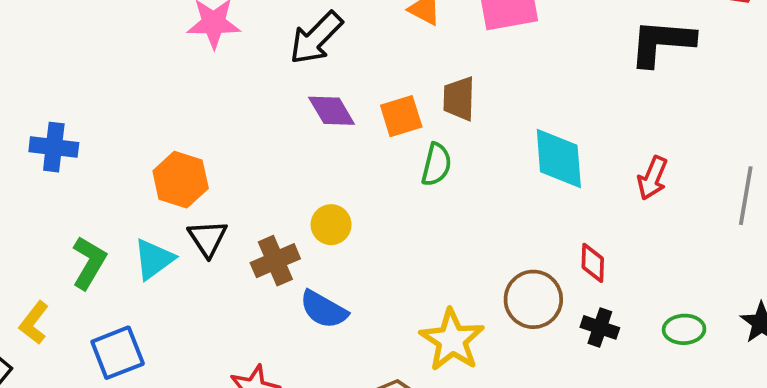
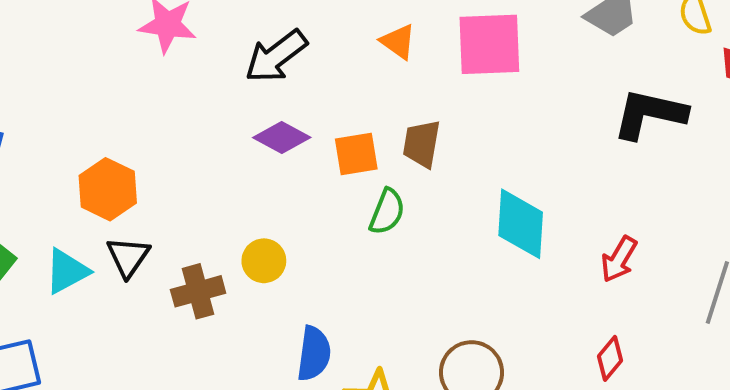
purple diamond: (332, 111) -> (282, 138), turned -39
red diamond: (593, 263) -> (610, 358), moved, turned 30
blue semicircle: (324, 309) -> (314, 354), moved, turned -120

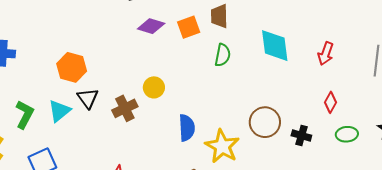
green semicircle: (387, 212) -> (223, 55), moved

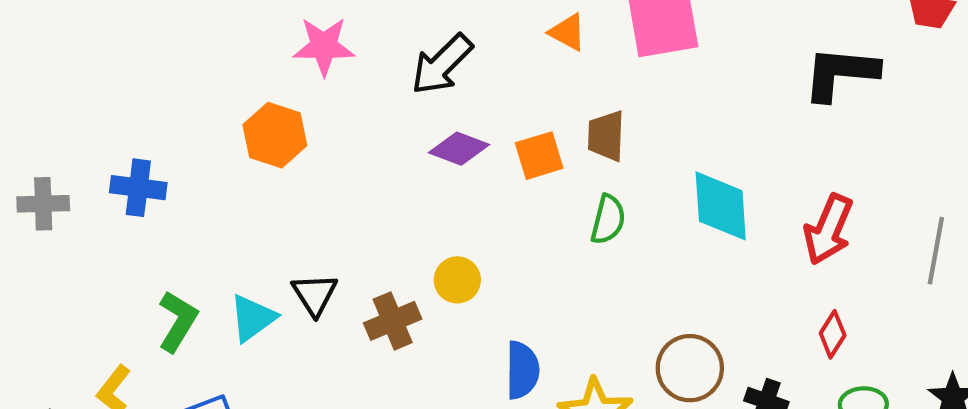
red arrow: (326, 54) -> (828, 229), size x1.4
orange hexagon: (72, 67) -> (275, 135), moved

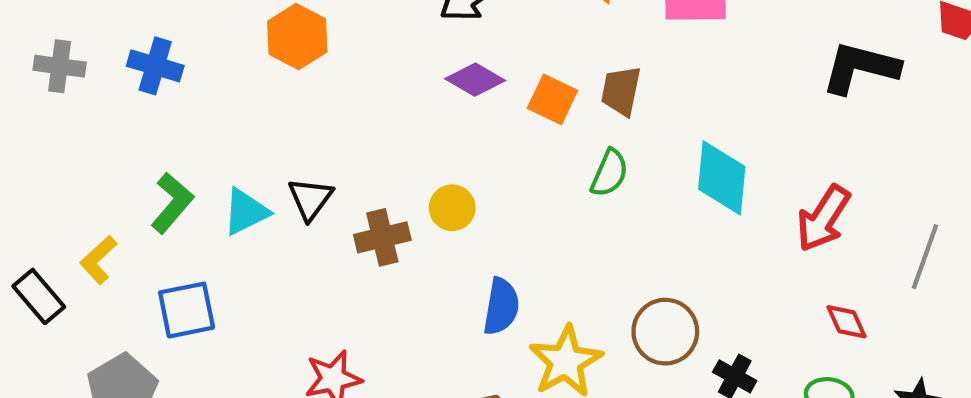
orange square: (539, 156) -> (552, 99), turned 33
red diamond: (833, 334) -> (847, 322), moved, turned -66

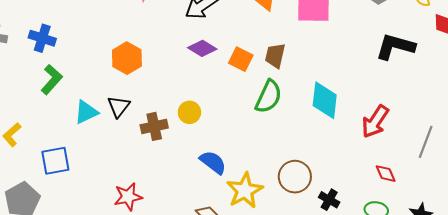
orange hexagon: (297, 37) -> (127, 58), moved
green semicircle: (609, 173) -> (269, 97), size x1.4
green L-shape: (172, 203) -> (52, 79), moved
blue semicircle: (501, 306) -> (213, 162), turned -64

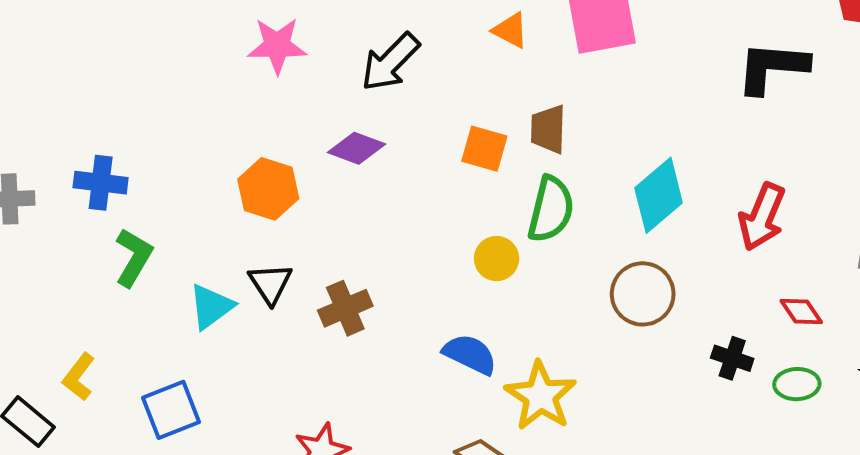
purple diamond: (202, 48) -> (357, 148), moved
cyan diamond: (325, 100) -> (659, 195), turned 54
yellow circle: (189, 112) -> (497, 259), moved
brown circle: (295, 177) -> (643, 294), moved
black cross: (329, 200) -> (732, 358), moved

